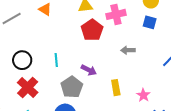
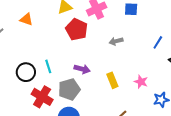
black circle: (22, 60) -> (26, 72), moved
gray pentagon: (72, 87) -> (69, 89), turned 30
red cross: (28, 88) -> (42, 97), moved

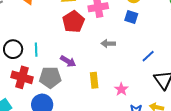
red cross: (42, 97) -> (22, 77), turned -30

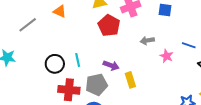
blue line: (148, 56) -> (189, 45), turned 72
yellow rectangle: (94, 80) -> (130, 80), moved
pink star: (121, 89) -> (167, 56), moved

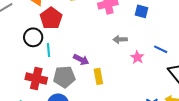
red pentagon: (109, 25) -> (51, 18), moved
black circle: (55, 64) -> (33, 37), moved

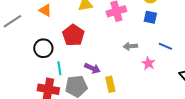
red pentagon: (51, 18) -> (73, 35), moved
blue line: (161, 49) -> (165, 46), moved
cyan line: (49, 50) -> (59, 68), moved

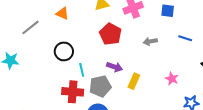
red pentagon: (73, 35) -> (110, 34), moved
pink star: (148, 63) -> (172, 79), moved
yellow rectangle: (110, 84) -> (134, 81), turned 42

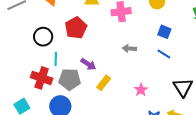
blue square: (168, 11) -> (164, 32), moved
red pentagon: (110, 34) -> (76, 28), moved

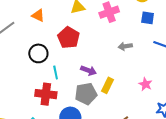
blue square: (164, 32) -> (148, 18), moved
gray pentagon: (70, 79) -> (86, 94), moved

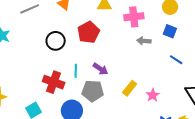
gray arrow: (125, 46) -> (144, 41), moved
cyan line: (56, 72) -> (76, 71), moved
yellow rectangle: (107, 85) -> (130, 88), moved

